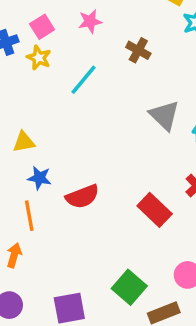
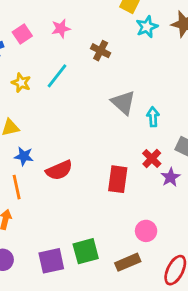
yellow star: (39, 58) -> (21, 83), moved
red rectangle: (155, 210) -> (118, 179), turned 56
green square: (129, 287) -> (86, 251), moved, turned 36

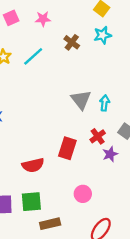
cyan star: (147, 27) -> (103, 35), moved
gray triangle: (123, 103) -> (81, 100), moved
red semicircle: (59, 170) -> (33, 165), moved
brown rectangle: (128, 262) -> (50, 224), moved

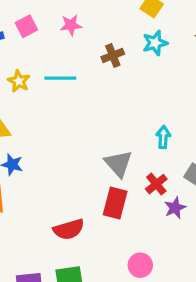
brown cross: (72, 42) -> (113, 55), turned 35
cyan line: (33, 56) -> (60, 78), turned 45
gray triangle: (81, 100) -> (118, 164), moved

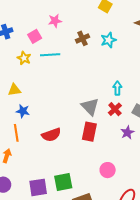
pink square: (26, 26) -> (35, 36), moved
cyan star: (155, 43) -> (108, 40), moved
red cross: (156, 184) -> (115, 109), moved
red semicircle: (69, 229) -> (51, 135), moved

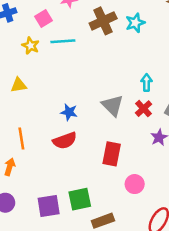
brown cross: (83, 38) -> (103, 21), size x1.5
blue star: (23, 111) -> (69, 112), moved
red rectangle: (89, 132) -> (112, 154), moved

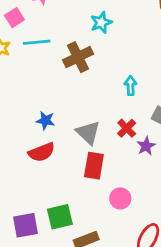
brown cross: (103, 21) -> (78, 57), moved
cyan star: (135, 23) -> (101, 22), moved
gray triangle: (113, 105) -> (88, 133), moved
red cross: (144, 109) -> (127, 128), moved

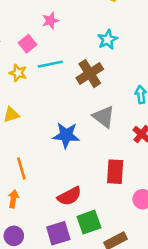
blue star: (45, 121) -> (66, 135), size x1.5
gray triangle: (88, 133) -> (104, 117), moved
red semicircle: (42, 152) -> (69, 196), moved

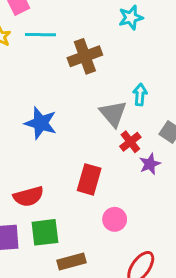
cyan star: (108, 40) -> (131, 18), moved
gray triangle: (104, 117) -> (113, 114), moved

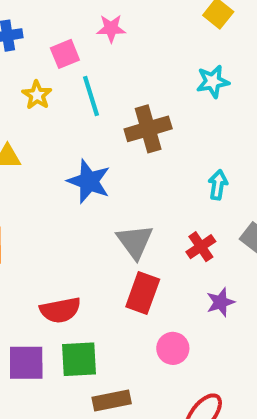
cyan line: (40, 35) -> (91, 96), turned 68
gray triangle: (113, 114) -> (135, 242), moved
blue star: (41, 123) -> (89, 181), moved
purple star: (150, 164) -> (221, 302), moved

